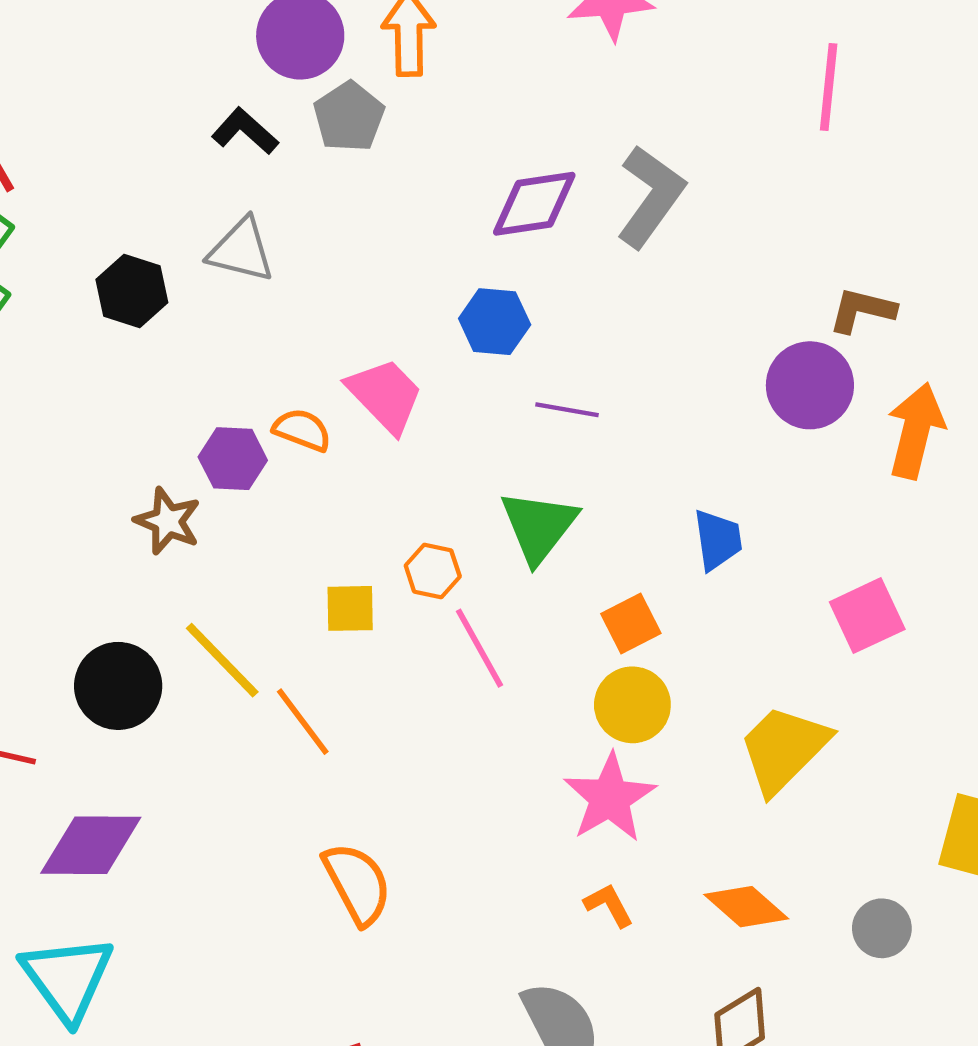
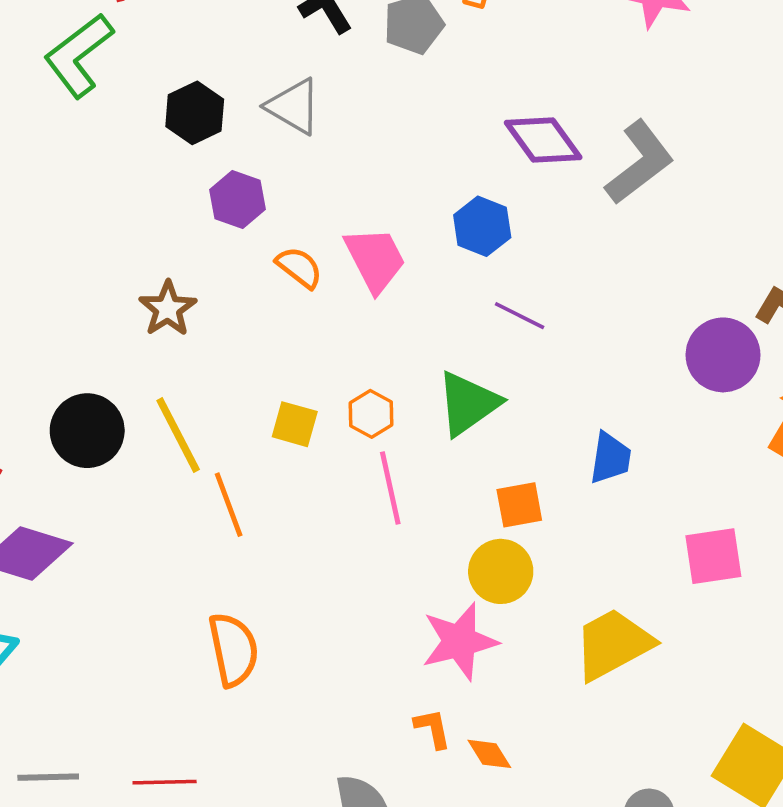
purple diamond: (534, 204) -> (543, 140), turned 46
purple hexagon: (233, 459) -> (237, 200), moved
orange diamond: (746, 907) -> (489, 754), moved, size x0.7

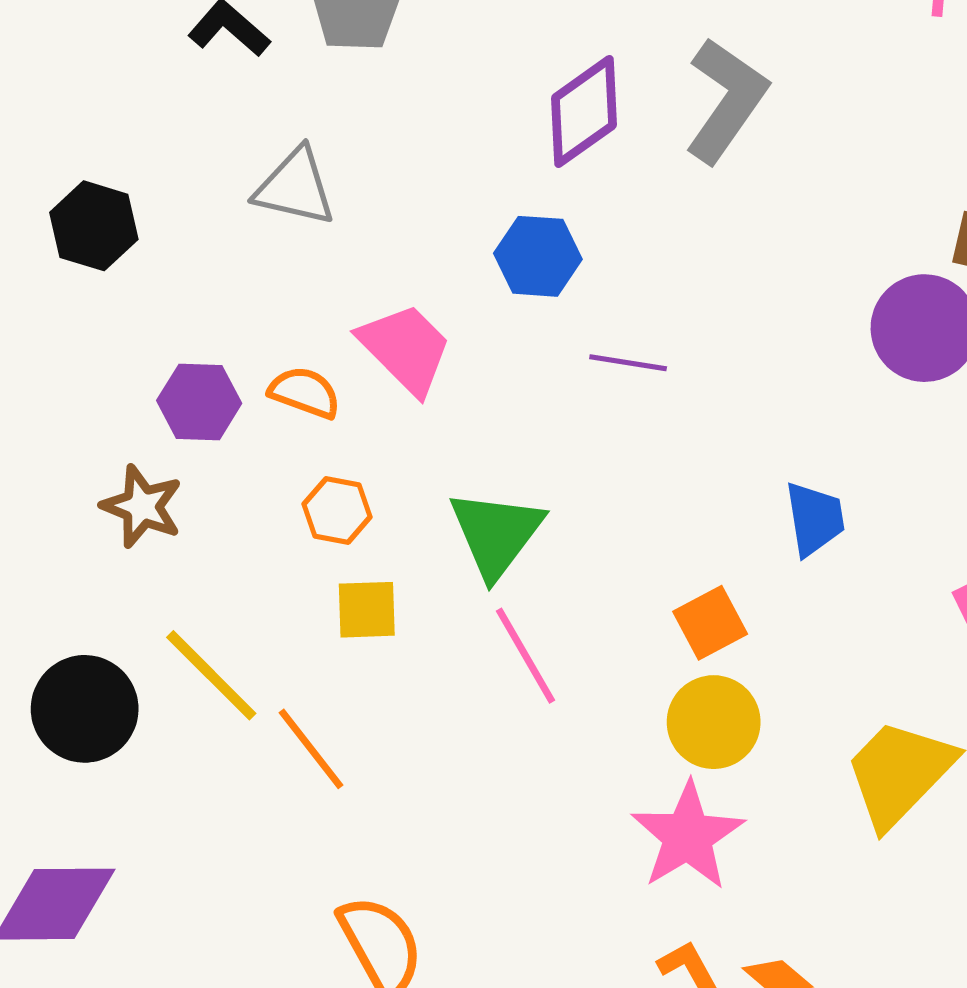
gray triangle: (294, 106) -> (295, 187), moved
purple diamond: (543, 140) -> (584, 111), turned -72
purple hexagon: (237, 200) -> (199, 402), moved
green triangle: (468, 403) -> (496, 534), moved
orange hexagon: (371, 414) -> (337, 510), moved

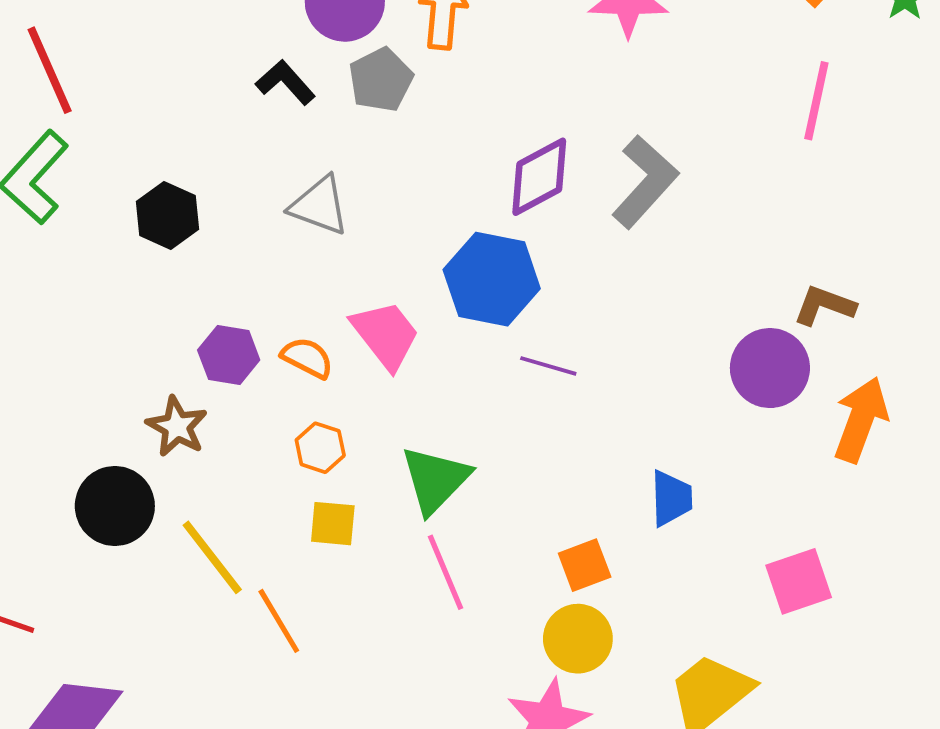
blue hexagon: (538, 256) -> (492, 279), size x1.5
black circle: (85, 709) -> (115, 506), moved

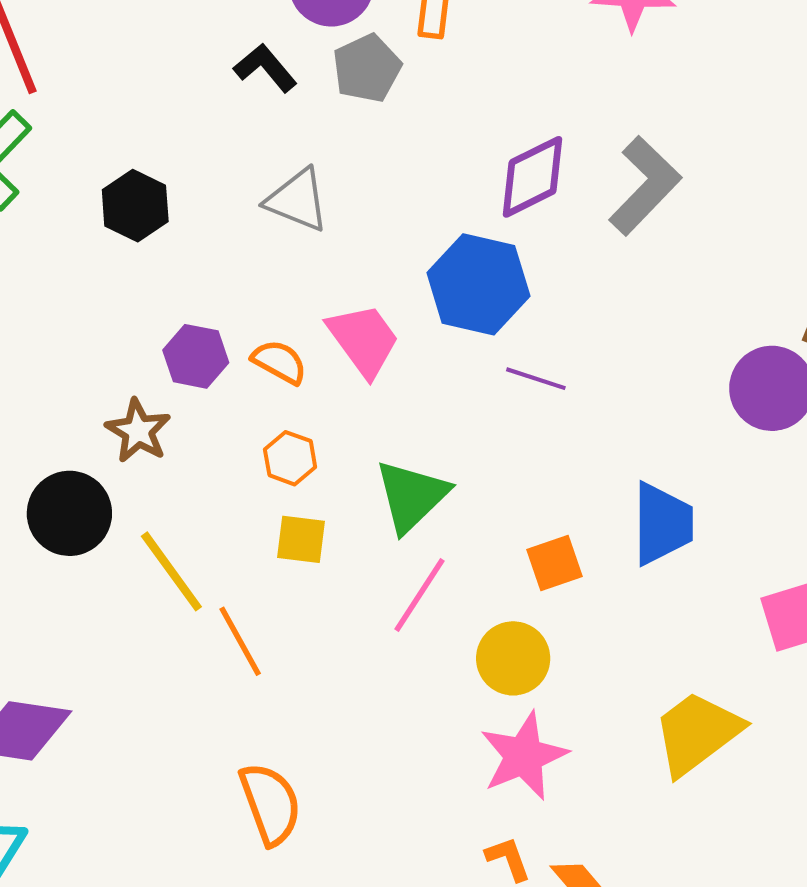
blue trapezoid: (671, 498) -> (662, 524), size x1.4
orange square: (585, 565) -> (555, 563), moved
pink line: (446, 572) -> (419, 595), turned 54
yellow circle: (578, 639) -> (513, 658), moved

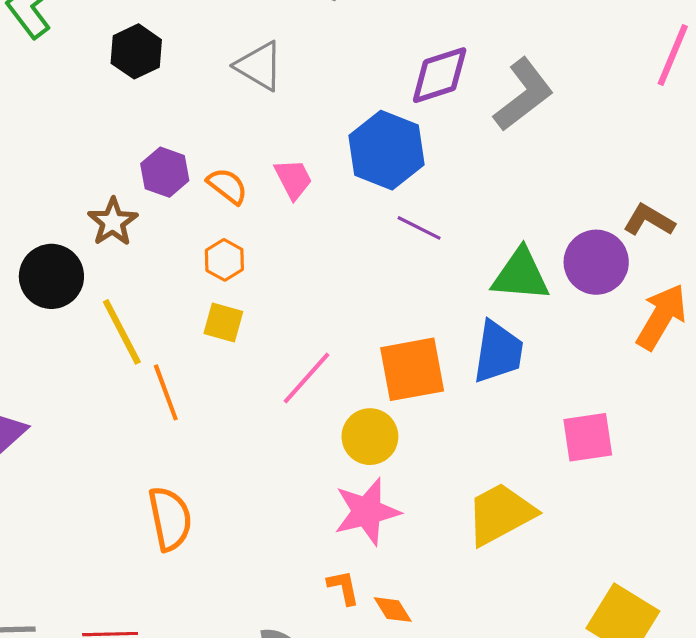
pink trapezoid: (364, 340) -> (293, 179), size x0.7
green triangle: (412, 496) -> (521, 275), moved, turned 40
orange square: (555, 563) -> (412, 369), size x1.6

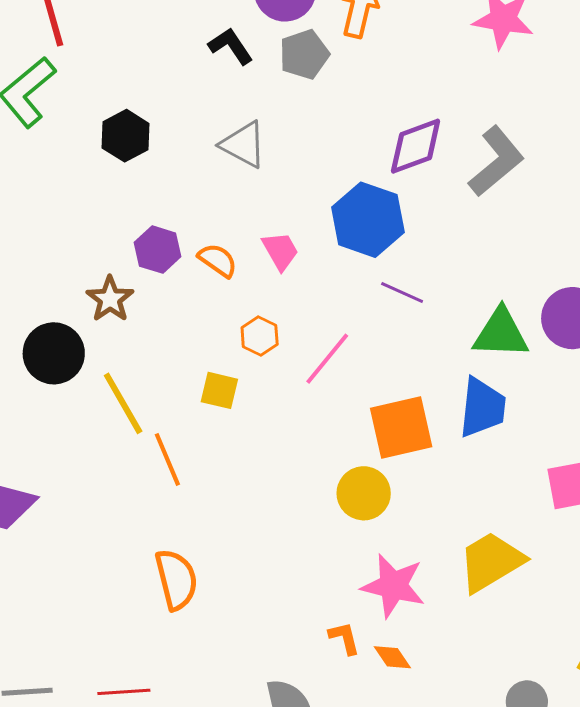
orange hexagon: (224, 260) -> (260, 336), moved
pink line: (306, 378) -> (327, 359), moved
pink star: (367, 512) -> (393, 586), moved, turned 30

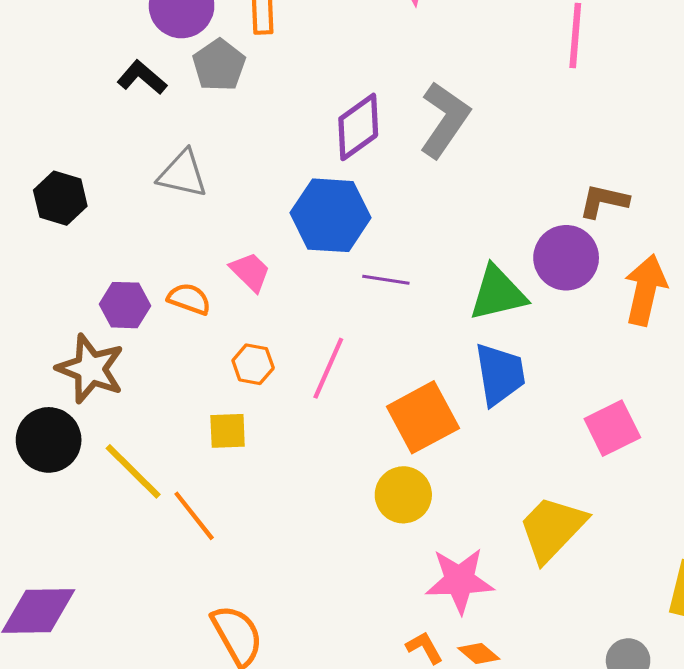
brown star: (110, 299) -> (90, 369), size x1.4

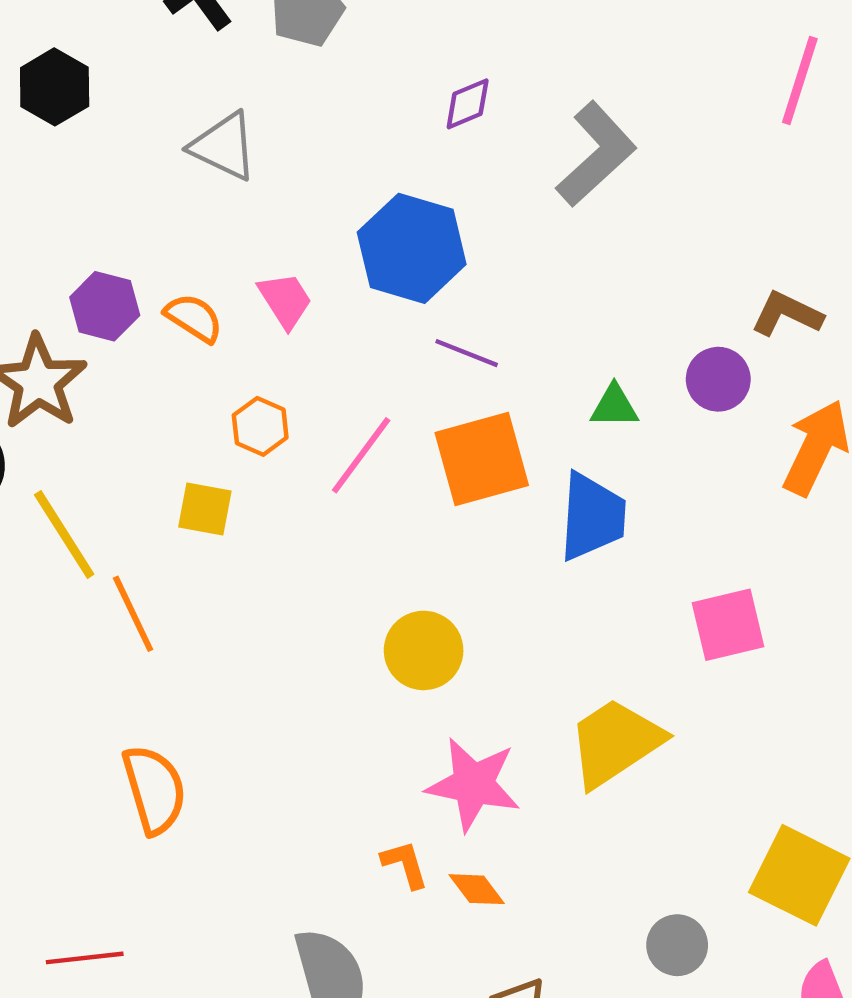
purple diamond: (358, 127) -> (468, 104), moved, size x0.6
black hexagon: (60, 198) -> (55, 87), moved
purple circle: (566, 258) -> (718, 379), size x0.7
green triangle: (498, 293) -> (614, 406), size x0.6
orange square: (423, 417) -> (482, 459), moved

